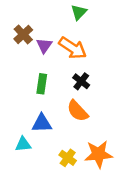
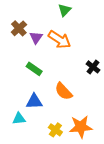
black cross: (81, 81) -> (93, 67), moved
green rectangle: (42, 84) -> (34, 69), turned -63

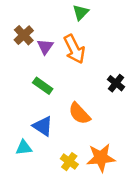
orange arrow: (59, 40) -> (74, 49), turned 30
blue triangle: (34, 101) -> (43, 126), turned 36

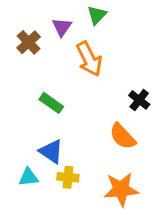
purple triangle: (45, 47) -> (62, 27), moved
orange semicircle: (79, 114) -> (123, 136), moved
yellow cross: (69, 162) -> (68, 177), moved, turned -30

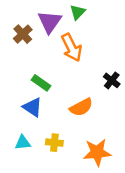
purple triangle: (62, 27) -> (50, 22), size x1.5
orange semicircle: (123, 136) -> (81, 107), moved, turned -75
blue triangle: (51, 151) -> (32, 107), moved

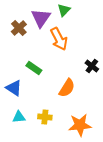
blue triangle: (32, 107) -> (14, 88), moved
orange semicircle: (81, 107) -> (67, 88), turned -30

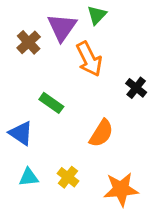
black cross: (92, 66) -> (136, 88), moved
yellow cross: (45, 117) -> (68, 177), turned 32

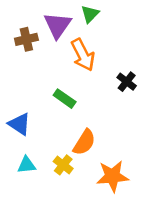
brown cross: (29, 42) -> (26, 39), turned 30
green rectangle: (51, 103) -> (65, 99), moved
orange semicircle: (101, 133) -> (84, 142), moved

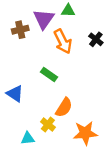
green triangle: (90, 14) -> (68, 11), turned 48
black cross: (127, 82) -> (96, 39), moved
cyan triangle: (26, 165) -> (28, 138), moved

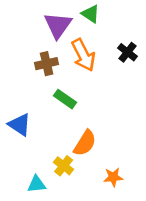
green triangle: (68, 11) -> (91, 14), turned 32
brown cross: (20, 30) -> (47, 64), moved
orange star: (85, 133) -> (113, 177), size x0.6

